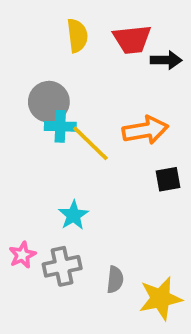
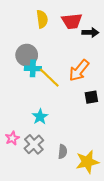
orange arrow: (145, 130) -> (79, 70), turned 140
gray cross: (62, 266) -> (34, 144), turned -30

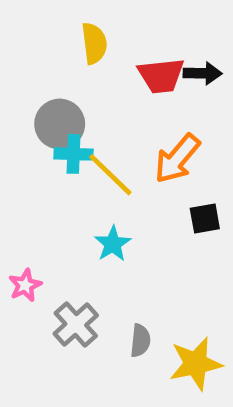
red trapezoid: (72, 21) -> (161, 76), moved
cyan star: (40, 117) -> (113, 244), moved
pink star: (12, 138) -> (25, 285), moved

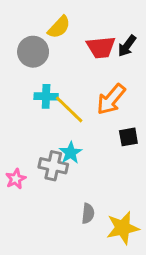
yellow semicircle: (94, 43) -> (59, 27), turned 50
black arrow: (203, 73) -> (127, 46), turned 125
gray circle: (60, 124) -> (33, 52), moved
gray cross: (76, 324) -> (53, 166), moved, turned -36

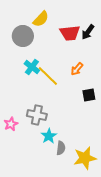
cyan cross: (46, 96) -> (32, 67), turned 35
orange arrow: (111, 99) -> (77, 69), size x0.6
cyan star: (71, 153) -> (49, 136), moved

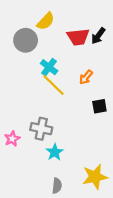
cyan cross: (32, 67) -> (49, 67), moved
gray semicircle: (61, 148) -> (57, 186), moved

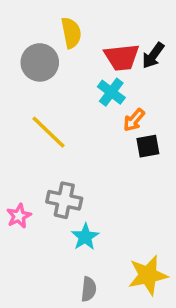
yellow semicircle: (46, 21) -> (71, 33), turned -54
cyan cross: (49, 67) -> (111, 92), moved
yellow line: (54, 85) -> (48, 132), moved
black square: (99, 106) -> (148, 146), moved

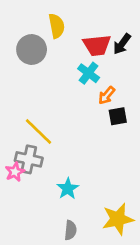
yellow line: (48, 132) -> (38, 132), moved
gray cross: (64, 200) -> (29, 159), moved

